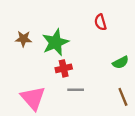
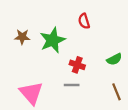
red semicircle: (100, 22) -> (84, 21), moved
red cross: (64, 68) -> (77, 65), moved, turned 32

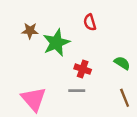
brown star: (22, 37) -> (30, 31), moved
green semicircle: (114, 59) -> (122, 63), turned -120

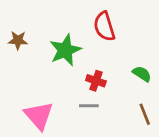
red semicircle: (90, 22) -> (104, 26), size x1.5
brown star: (30, 31) -> (18, 40), moved

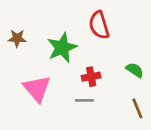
red cross: (96, 81) -> (91, 77), turned -30
pink triangle: (39, 116) -> (37, 89), moved

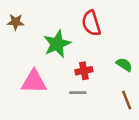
brown star: (17, 38) -> (16, 22), moved
pink triangle: (37, 89) -> (34, 82), turned -48

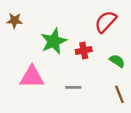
red semicircle: (91, 23) -> (106, 22), moved, turned 60
red cross: (84, 71) -> (84, 51), moved

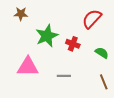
brown star: (15, 21) -> (21, 14), moved
red cross: (84, 51) -> (73, 44), turned 32

